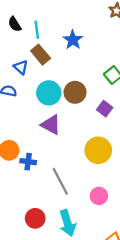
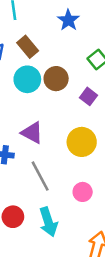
blue star: (73, 40) -> (68, 20), moved
brown rectangle: (41, 55) -> (28, 47), moved
purple triangle: (51, 125) -> (32, 133), moved

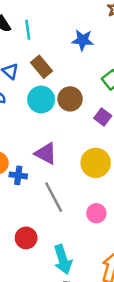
blue star: (68, 20) -> (83, 40), turned -30
cyan arrow: (48, 222) -> (63, 260), moved

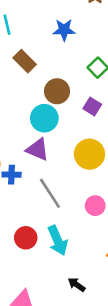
cyan circle: (41, 100) -> (44, 118), moved
cyan arrow: (63, 260) -> (58, 241), moved

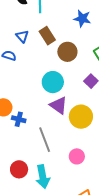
brown circle: (57, 91) -> (67, 52), moved
purple triangle: (38, 149) -> (59, 105), moved

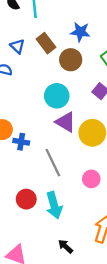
blue star: (82, 19) -> (80, 32), moved

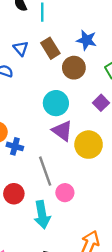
pink circle: (91, 179) -> (65, 193), moved
red circle: (26, 199) -> (14, 194), moved

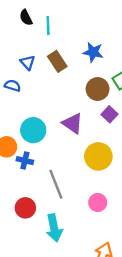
brown circle: (74, 68) -> (98, 89), moved
cyan circle: (56, 103) -> (33, 130), moved
purple triangle: (62, 131) -> (73, 123), moved
pink circle: (65, 193) -> (98, 202), moved

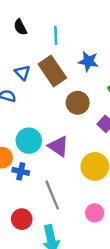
cyan line: (48, 26) -> (56, 35), moved
brown rectangle: (57, 61) -> (52, 71), size x1.4
brown circle: (98, 89) -> (78, 103), moved
purple triangle: (73, 123) -> (58, 146), moved

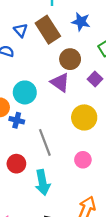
purple triangle: (58, 146) -> (60, 82), moved

